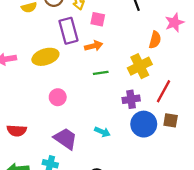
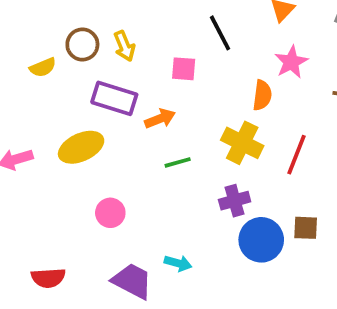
pink square: (98, 19) -> (184, 69), moved
purple rectangle: (68, 31) -> (114, 98), turned -50
yellow cross: (140, 66) -> (242, 143), turned -30
red line: (164, 91) -> (297, 155), moved
cyan arrow: (102, 132) -> (178, 263), moved

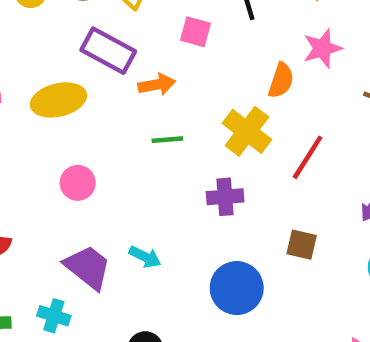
blue circle: (261, 240) -> (237, 288), moved

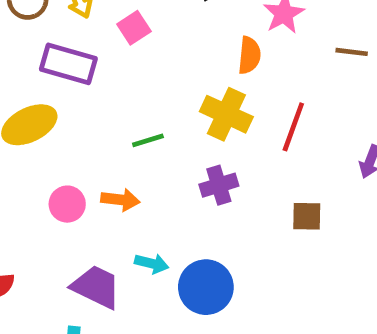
pink square: (196, 32) -> (134, 28), moved, turned -36
orange arrow: (157, 84) -> (120, 200), moved, turned 30
blue circle: (237, 288) -> (206, 287), moved

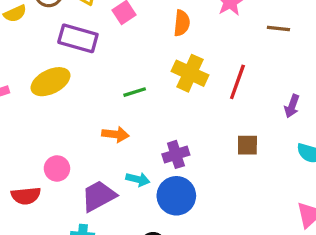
orange semicircle: (249, 55) -> (182, 23), moved
purple cross: (219, 185) -> (176, 154), moved
pink circle: (67, 204) -> (57, 168), moved
purple trapezoid: (96, 287) -> (99, 196), turned -54

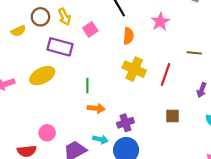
brown line: (278, 28) -> (194, 53), moved
green line: (135, 92) -> (87, 86), moved, turned -72
orange arrow: (115, 134) -> (96, 108), moved

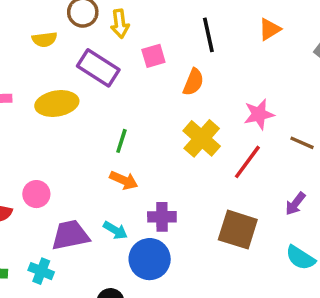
pink star: (160, 22) -> (259, 114), moved
yellow semicircle: (18, 31) -> (45, 39), moved
orange semicircle: (128, 36) -> (193, 82), moved
brown square: (173, 116) -> (238, 230), size x1.6

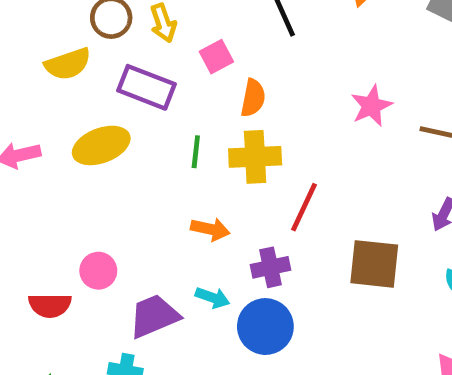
yellow semicircle: (45, 39) -> (68, 64), size x1.4
orange semicircle: (193, 82) -> (253, 98), moved
yellow cross: (202, 138) -> (255, 157), moved, turned -33
green line: (121, 141) -> (196, 152), moved
red line: (247, 162) -> (304, 207), moved

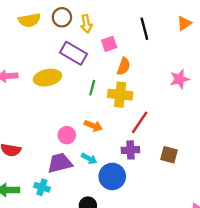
yellow semicircle: (68, 64) -> (29, 20), moved
brown square: (374, 264) -> (169, 155), size x0.7
purple cross: (271, 267) -> (130, 150), moved
pink circle: (98, 271) -> (67, 135), moved

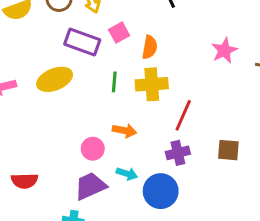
pink square: (109, 44) -> (119, 33), moved

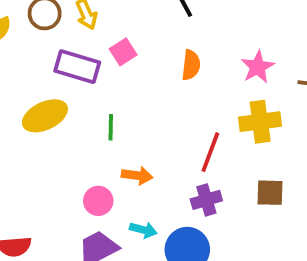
orange semicircle: (150, 47) -> (191, 65), moved
green line: (114, 82) -> (111, 127), moved
yellow cross: (152, 84) -> (260, 122), moved

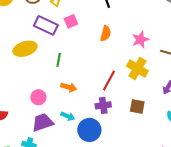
yellow cross: (260, 122) -> (137, 69), turned 30
pink circle: (98, 201) -> (38, 97), moved

